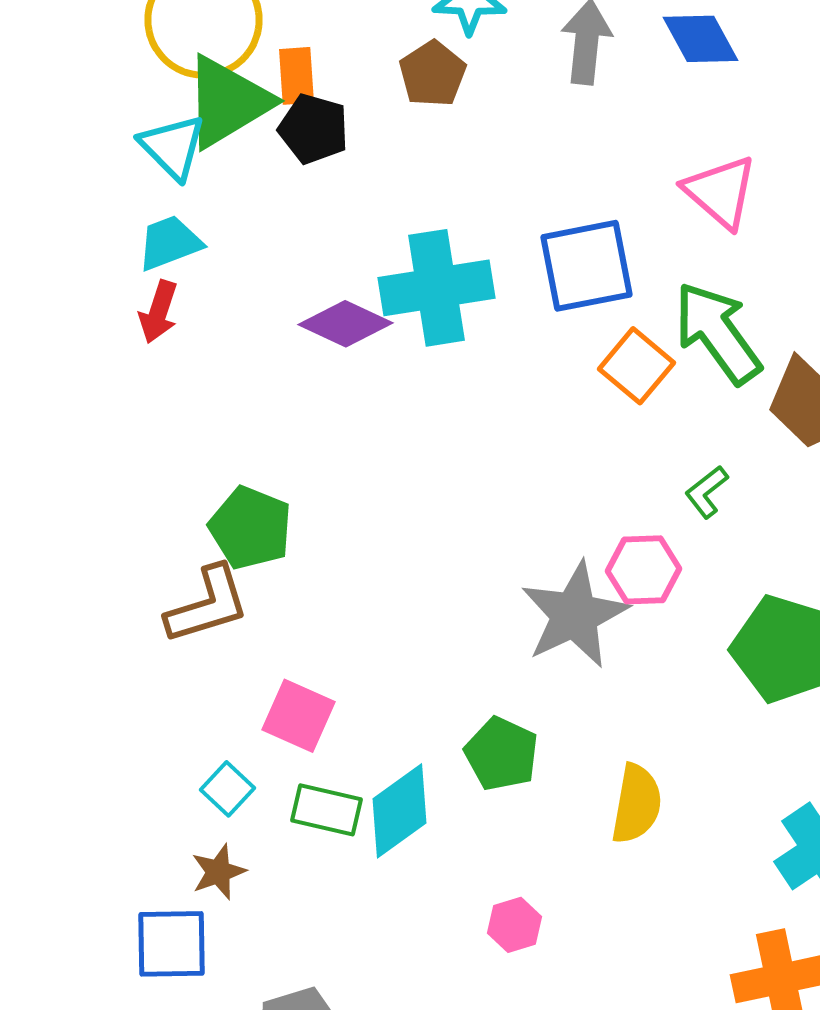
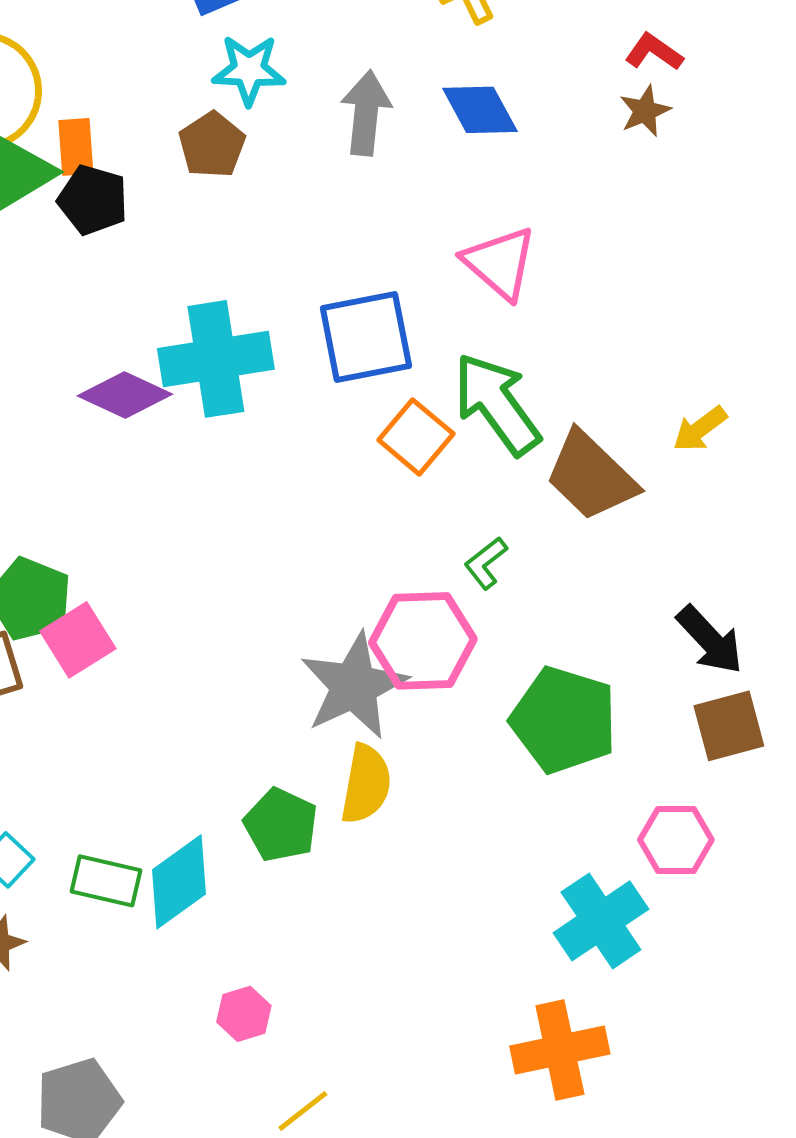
pink hexagon: (644, 570) -> (423, 641), size x1.4
pink square: (298, 716) -> (78, 640), moved, turned 34
yellow semicircle: (636, 804) -> (366, 784), moved
pink hexagon: (514, 925) -> (244, 1014), moved

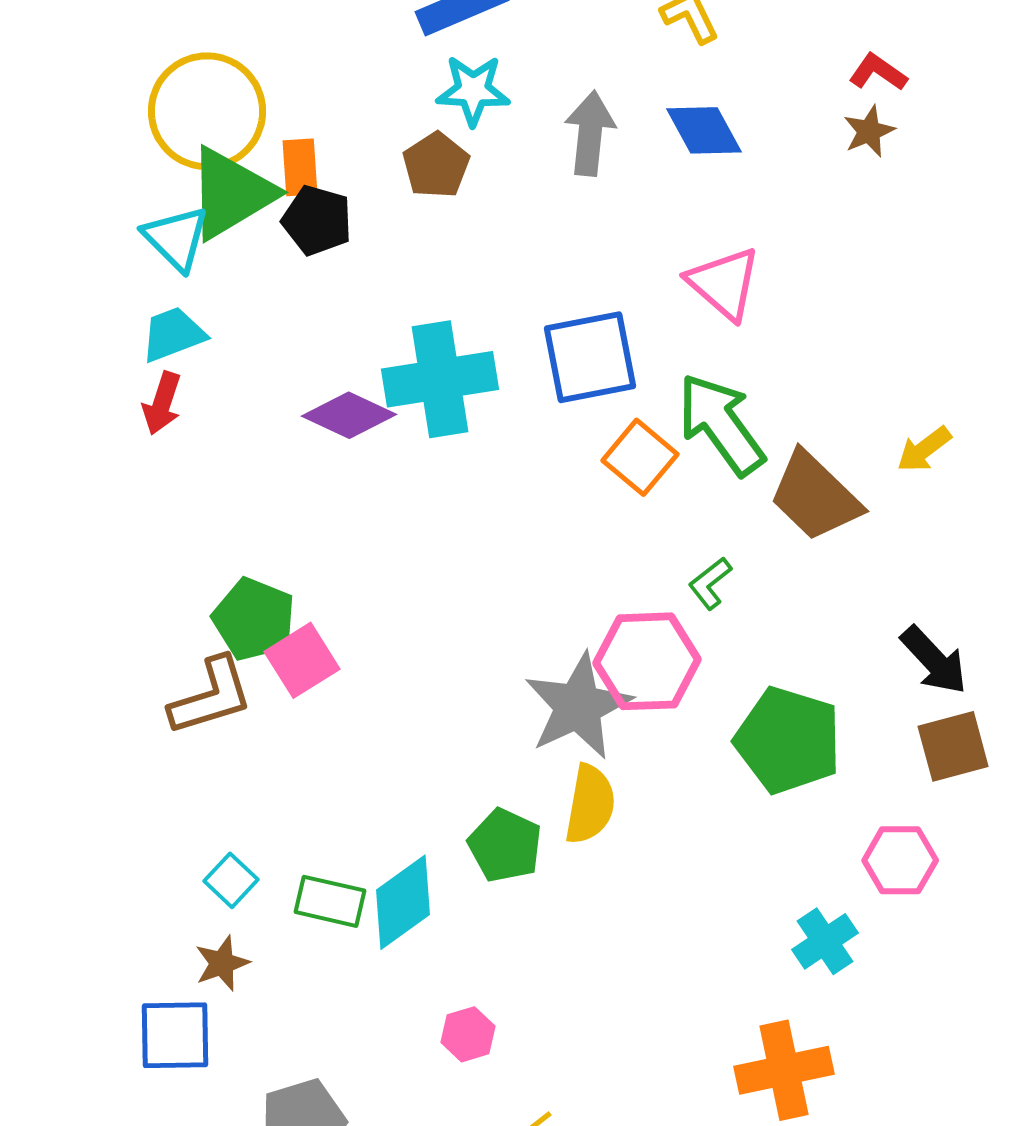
cyan cross: (601, 921) -> (825, 941), size x0.7

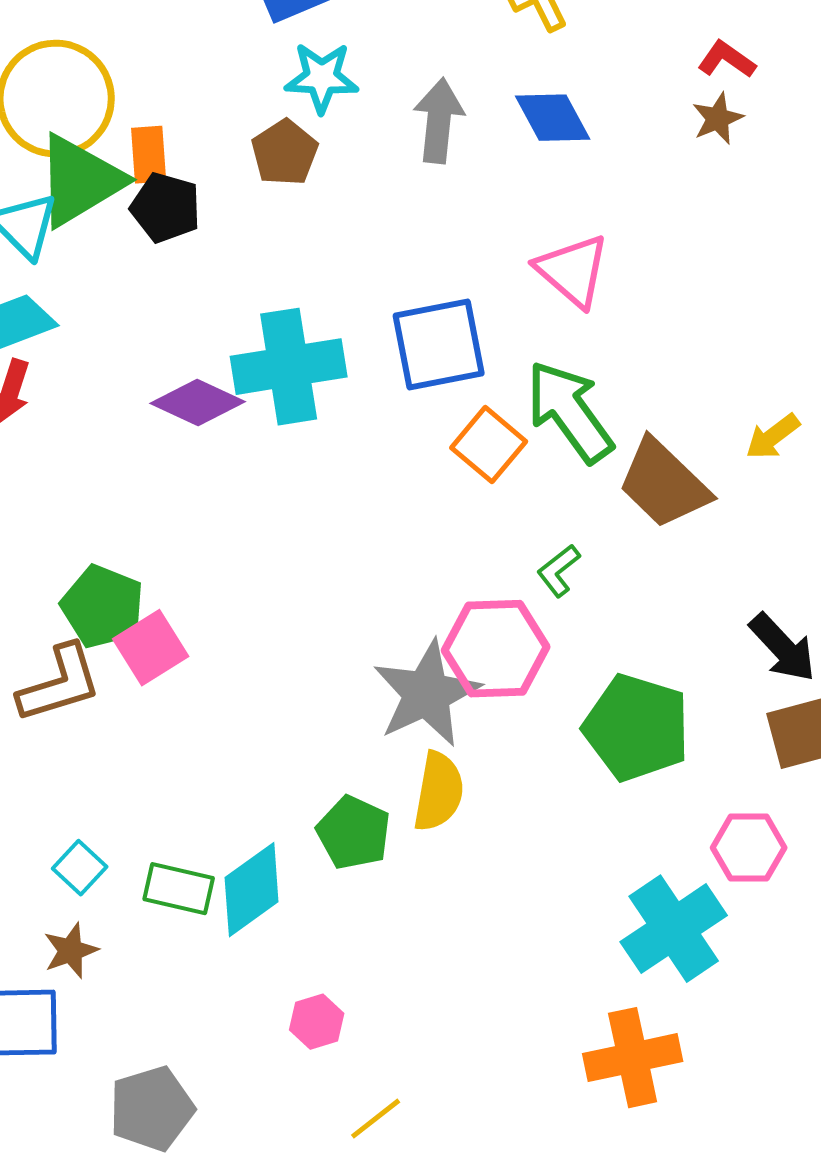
cyan cross: (825, 941) -> (674, 929), size x1.6

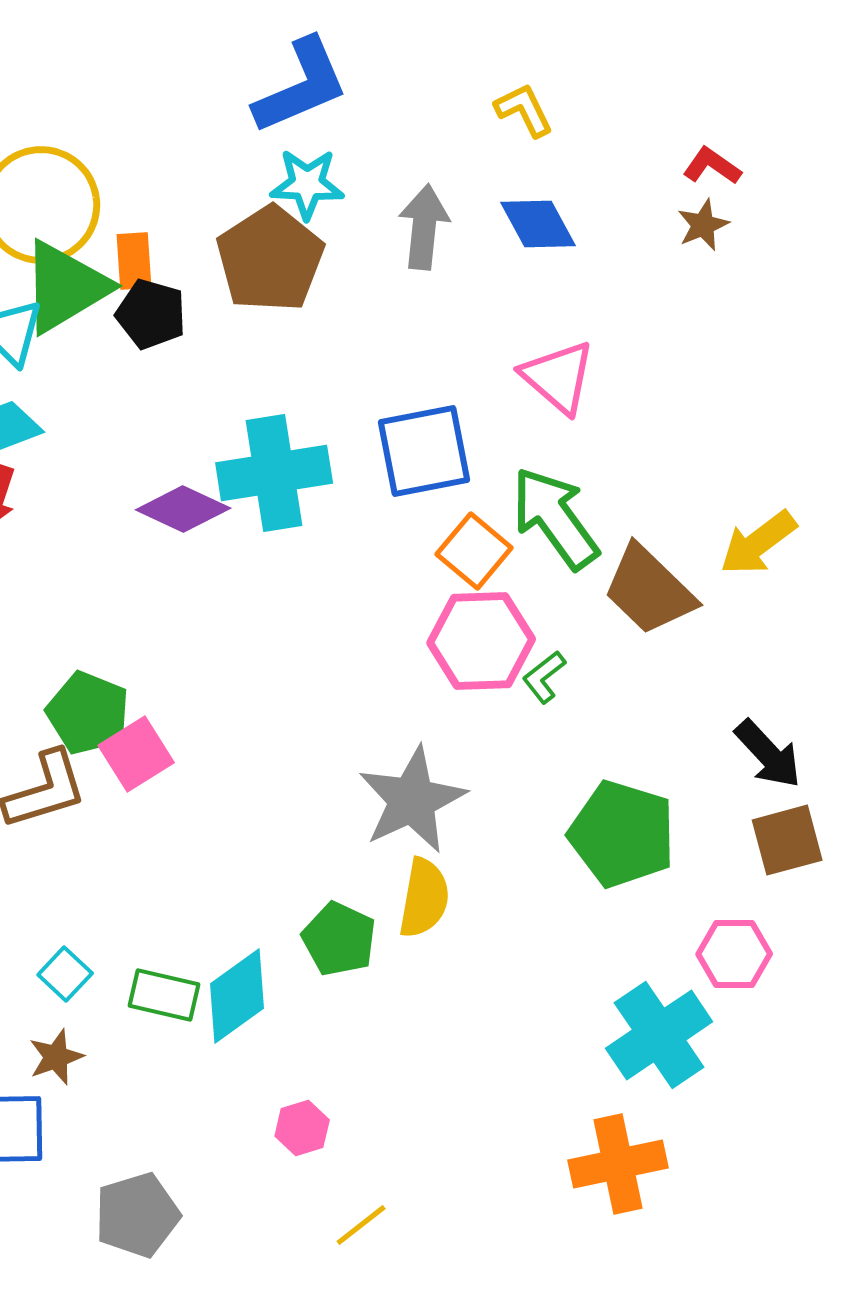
brown pentagon: (285, 153) -> (270, 259), size x1.6
yellow arrow: (773, 437) -> (758, 543), size x1.4
pink hexagon: (496, 649) -> (481, 641), moved

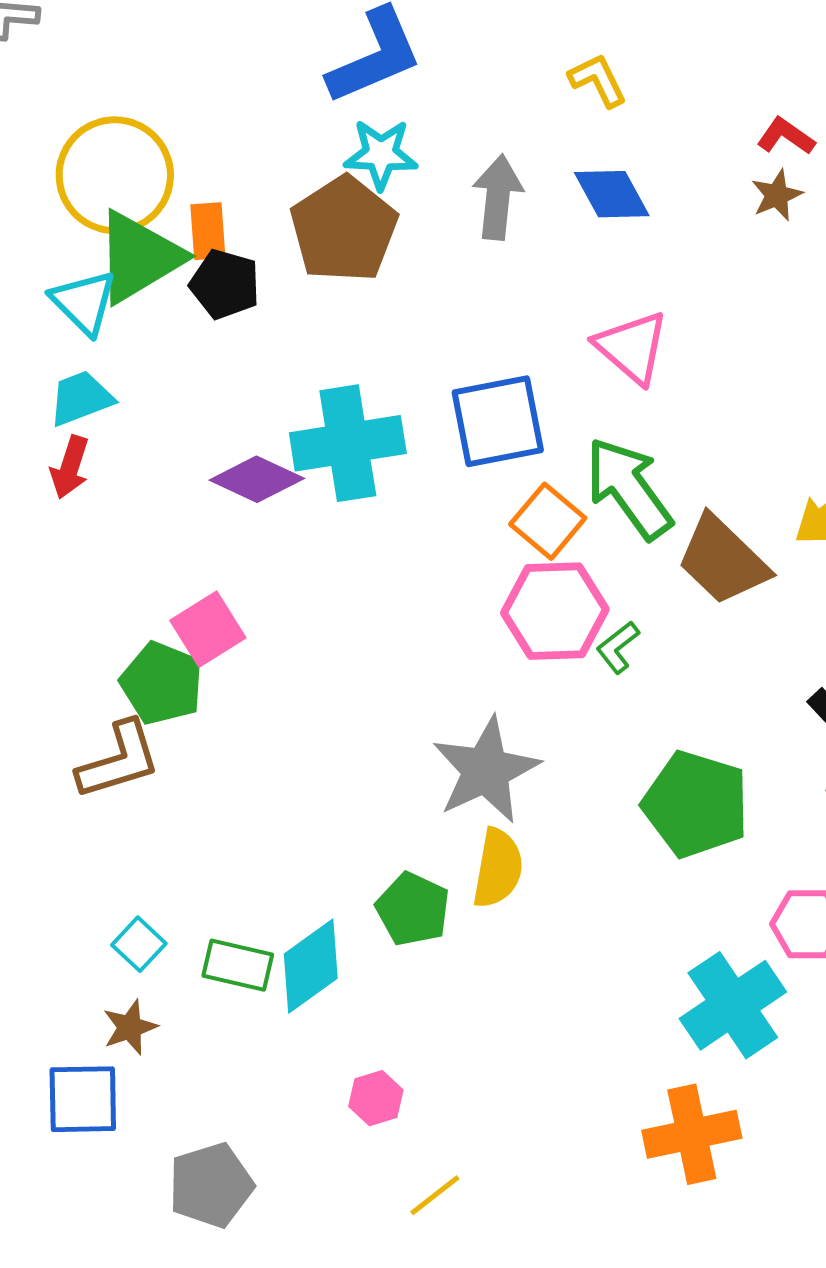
pink square: (136, 754) -> (208, 629), moved

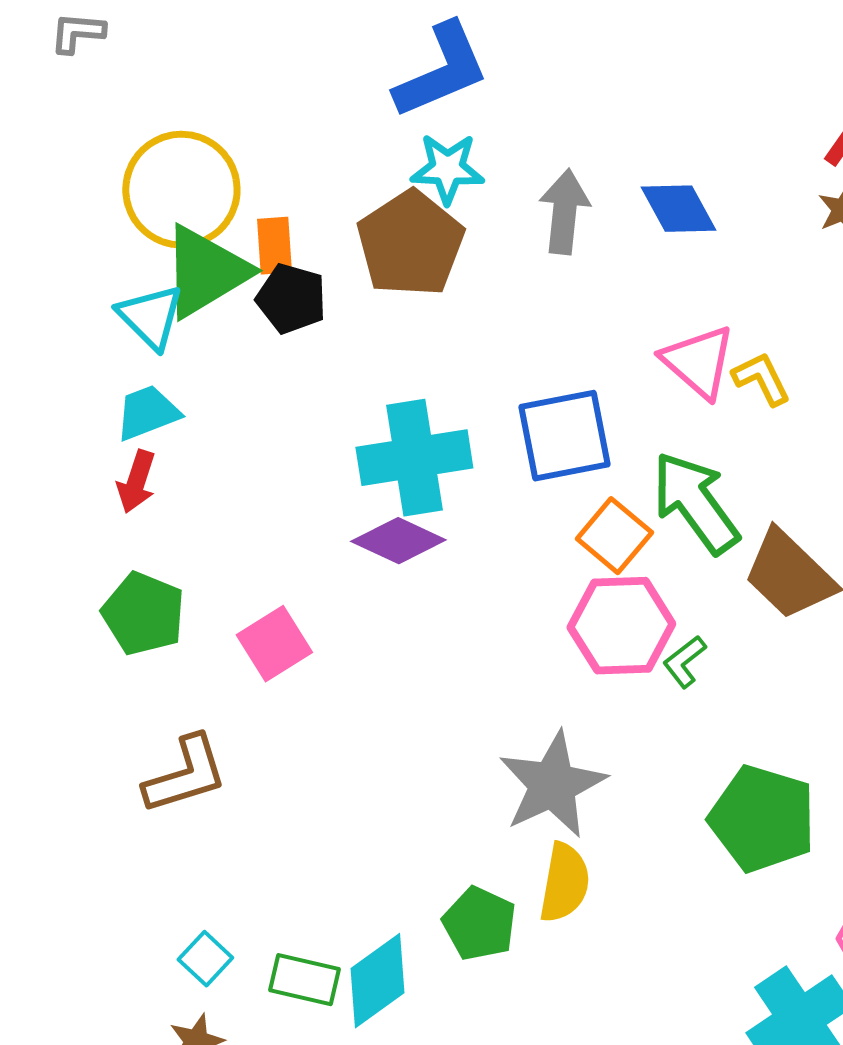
yellow L-shape: (598, 80) -> (761, 379), moved
purple diamond: (257, 479) -> (398, 541), moved
green pentagon: (162, 683) -> (143, 614), moved

